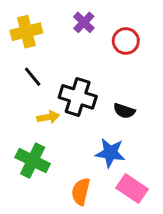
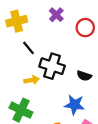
black line: (33, 77) -> (28, 48), moved

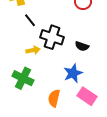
blue star: (75, 105) -> (73, 73), turned -30

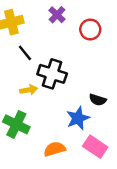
black semicircle: (82, 46) -> (98, 100), moved
orange semicircle: (54, 98) -> (55, 149), turned 60

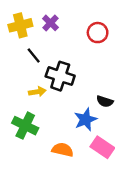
purple cross: (57, 15) -> (51, 23), moved
orange semicircle: (55, 149) -> (63, 150), turned 30

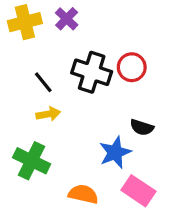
red circle: (98, 33) -> (132, 67), moved
black line: (34, 56) -> (43, 82), moved
black cross: (60, 76) -> (92, 72), moved

